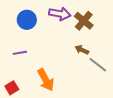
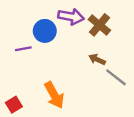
blue circle: (27, 20) -> (45, 31), moved
purple line: (20, 53) -> (23, 49), moved

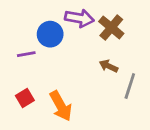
gray line: (116, 77) -> (130, 86), turned 70
red square: (14, 105) -> (25, 98), moved

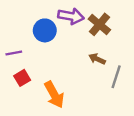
purple line: (26, 54) -> (14, 53), moved
red square: (25, 98) -> (22, 78), moved

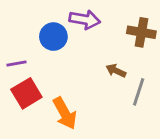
brown cross: (99, 24) -> (141, 32), moved, turned -30
red square: (22, 78) -> (26, 93), size x1.5

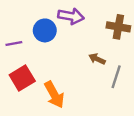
purple line: (16, 64) -> (14, 43), moved

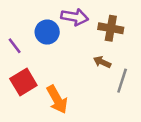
brown cross: (118, 27) -> (111, 28), moved
purple line: (14, 43) -> (15, 46), turned 63

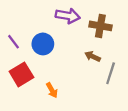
blue circle: (47, 32) -> (43, 44), moved
orange arrow: (57, 99) -> (52, 90), size x0.6

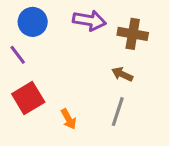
blue circle: (43, 44) -> (33, 22), moved
gray line: (111, 73) -> (118, 112), moved

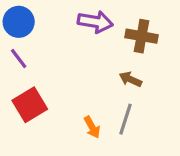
blue circle: (33, 22) -> (19, 22), moved
orange arrow: (68, 119) -> (92, 127), moved

